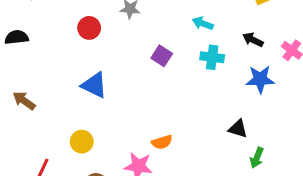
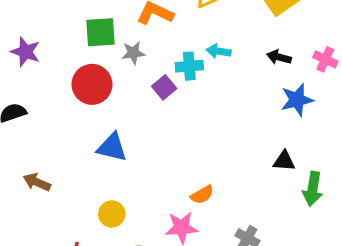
red circle: (89, 28) -> (92, 84), size x1.5
purple square: (162, 56) -> (164, 87), moved, turned 30
cyan cross: (212, 57) -> (189, 66), moved
green arrow: (257, 158) -> (313, 189), size x1.4

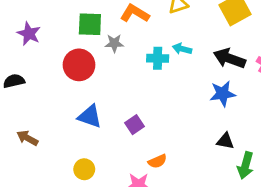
black arrow: (279, 57) -> (229, 58), size x1.6
purple square: (164, 87) -> (134, 125), moved
blue star: (297, 100) -> (223, 94), moved

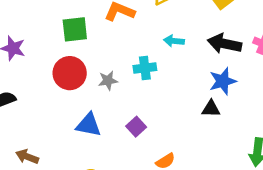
gray star: (114, 43) -> (108, 80), moved
cyan cross: (158, 58) -> (145, 68), moved
black triangle: (225, 141) -> (211, 109), moved

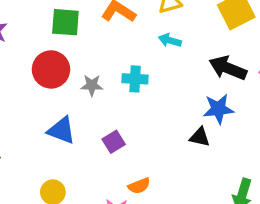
cyan arrow: (174, 41) -> (170, 40), moved

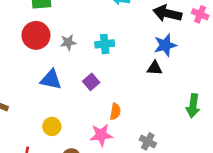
cyan cross: (135, 79) -> (105, 44), moved
orange semicircle: (139, 186) -> (115, 112), turned -49

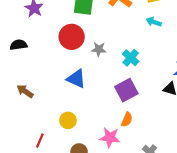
cyan cross: (105, 44) -> (131, 58), turned 35
purple square: (91, 82) -> (126, 90), moved, size x1.5

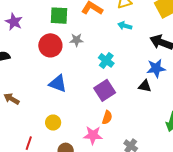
gray star: (99, 49) -> (77, 40), moved

